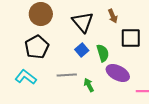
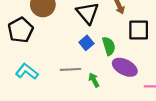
black pentagon: (37, 47) -> (21, 30), moved

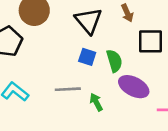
blue square: (86, 43) -> (87, 57), turned -32

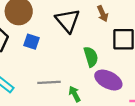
blue square: (87, 57) -> (32, 42), moved

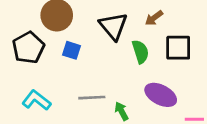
brown arrow: (103, 14) -> (154, 18), turned 77
green semicircle: (91, 57) -> (140, 52), moved

